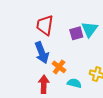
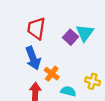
purple square: (76, 33) -> (70, 37), turned -32

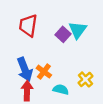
blue arrow: (33, 58) -> (25, 69), moved
yellow cross: (93, 81) -> (85, 79), turned 32

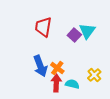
red arrow: (27, 91) -> (56, 83), moved

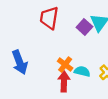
blue arrow: (40, 66) -> (20, 62), moved
cyan semicircle: (72, 84) -> (82, 71), moved

